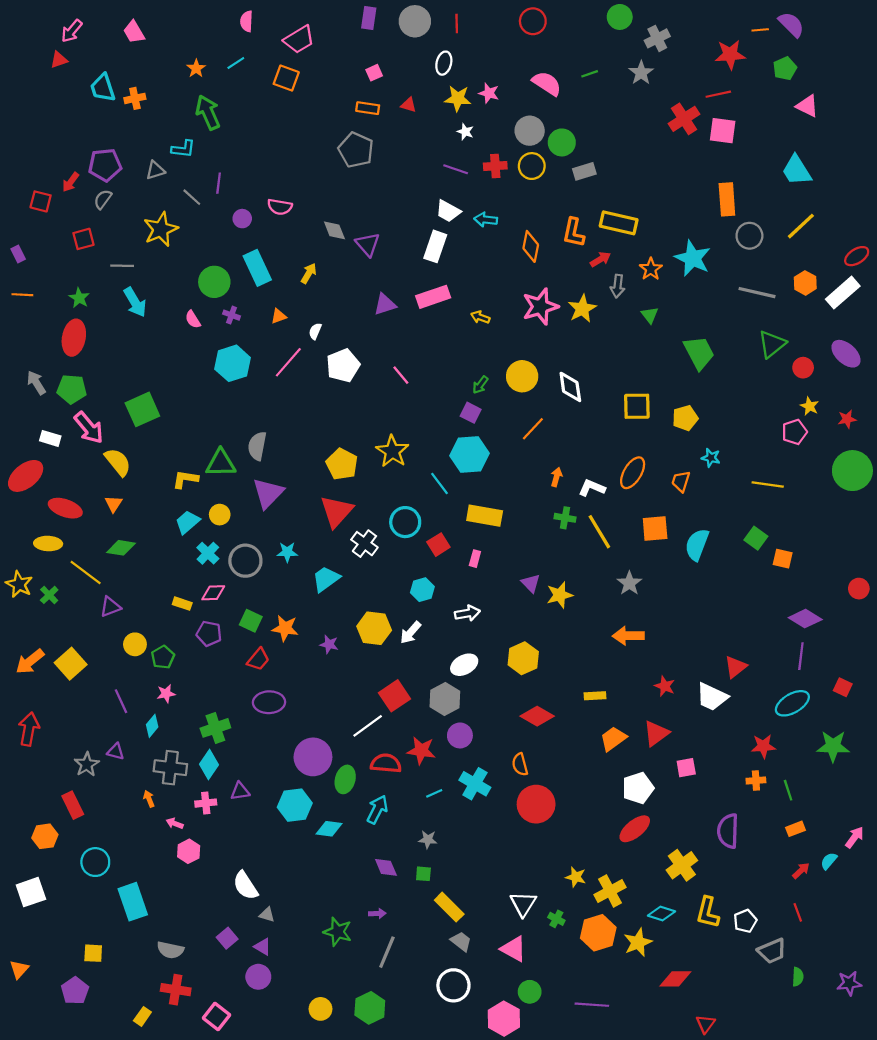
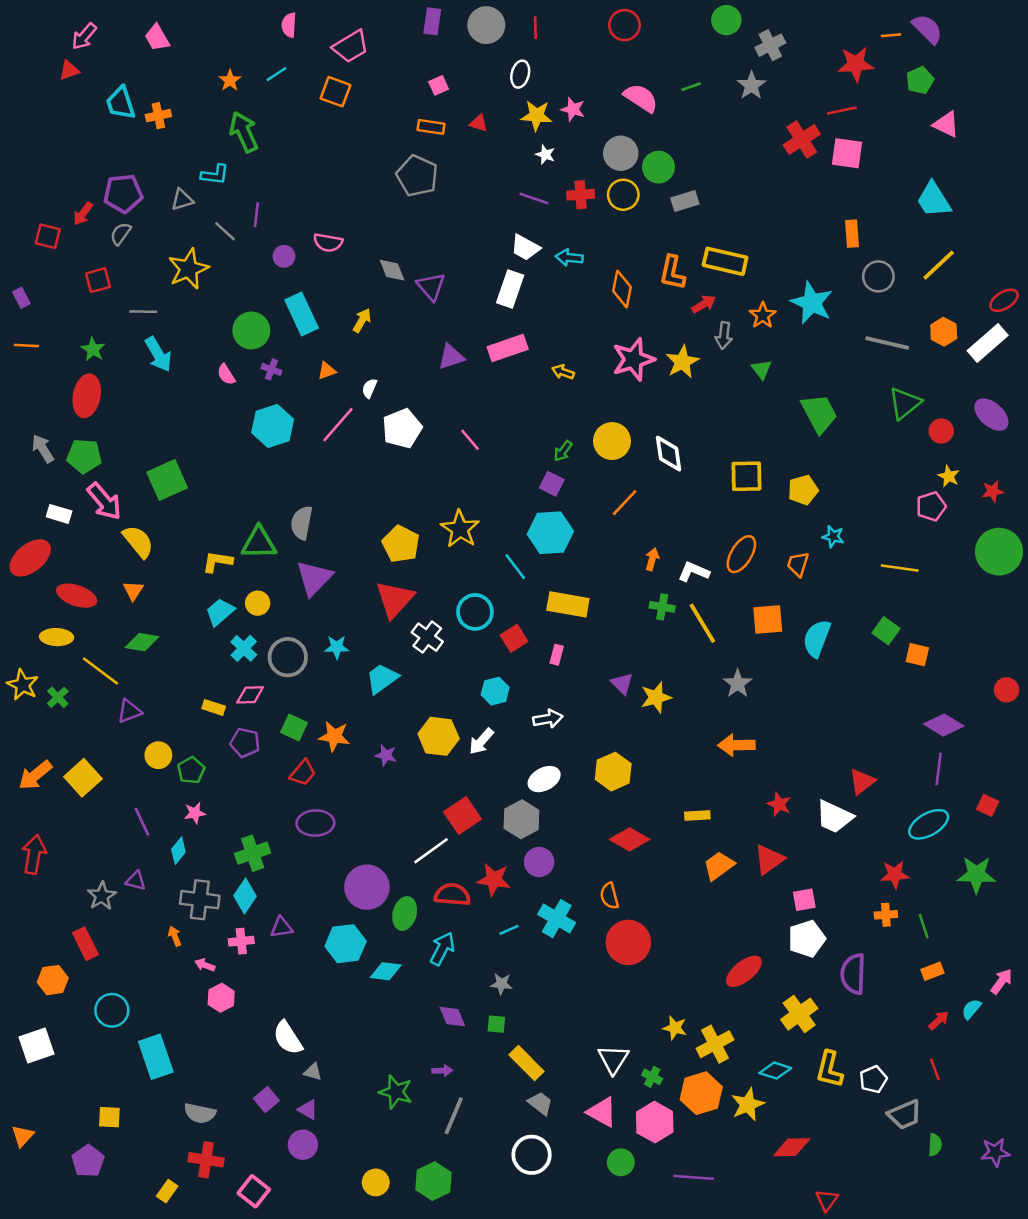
orange rectangle: (727, 199) -> (852, 234), size x0.7
white pentagon: (638, 788) -> (807, 939), moved
pink hexagon: (504, 1019) -> (655, 1122), moved

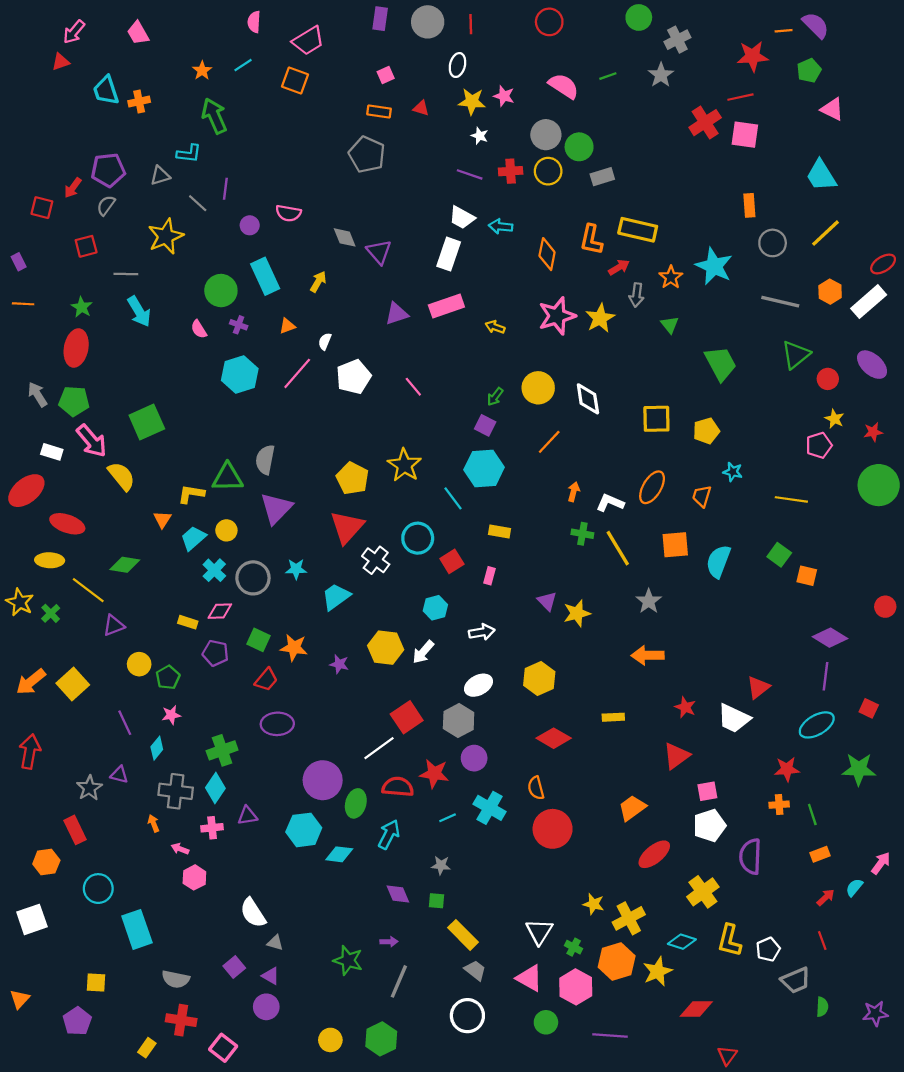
orange triangle: (133, 591) -> (162, 519), moved
yellow rectangle: (568, 604) -> (499, 532), size x0.6
orange trapezoid: (719, 866) -> (632, 808), moved

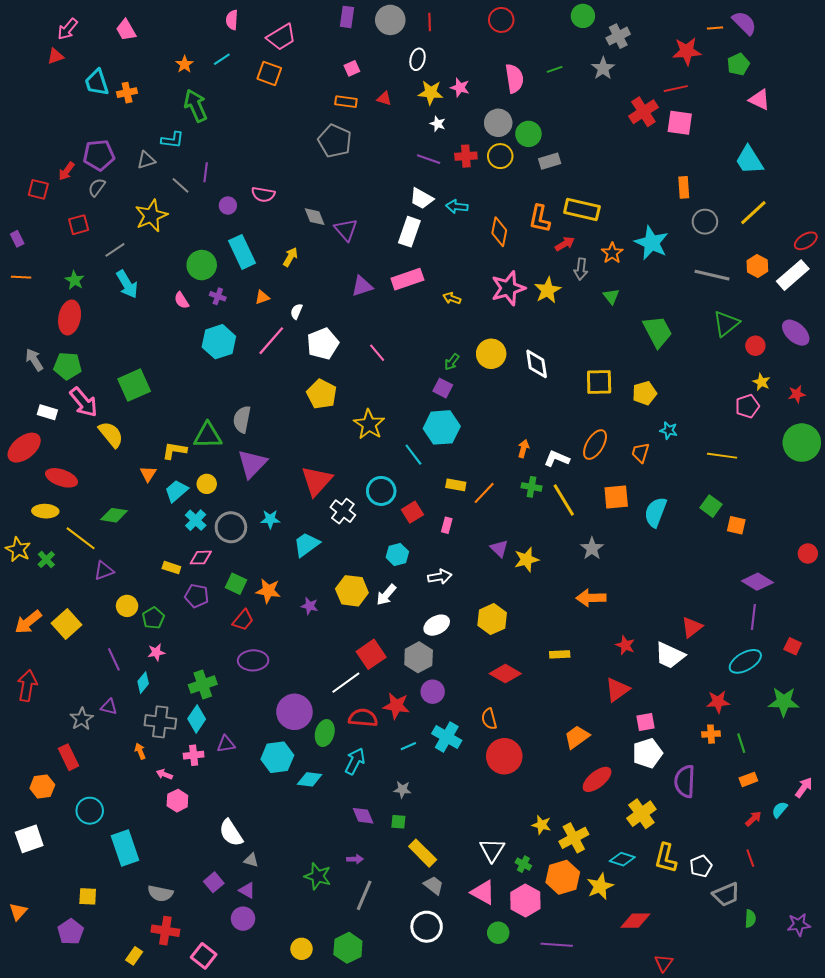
pink semicircle: (564, 86) -> (514, 78), turned 48
gray line: (126, 274) -> (115, 250), turned -35
orange line: (549, 442) -> (484, 493), moved
yellow pentagon: (352, 478) -> (322, 394), moved

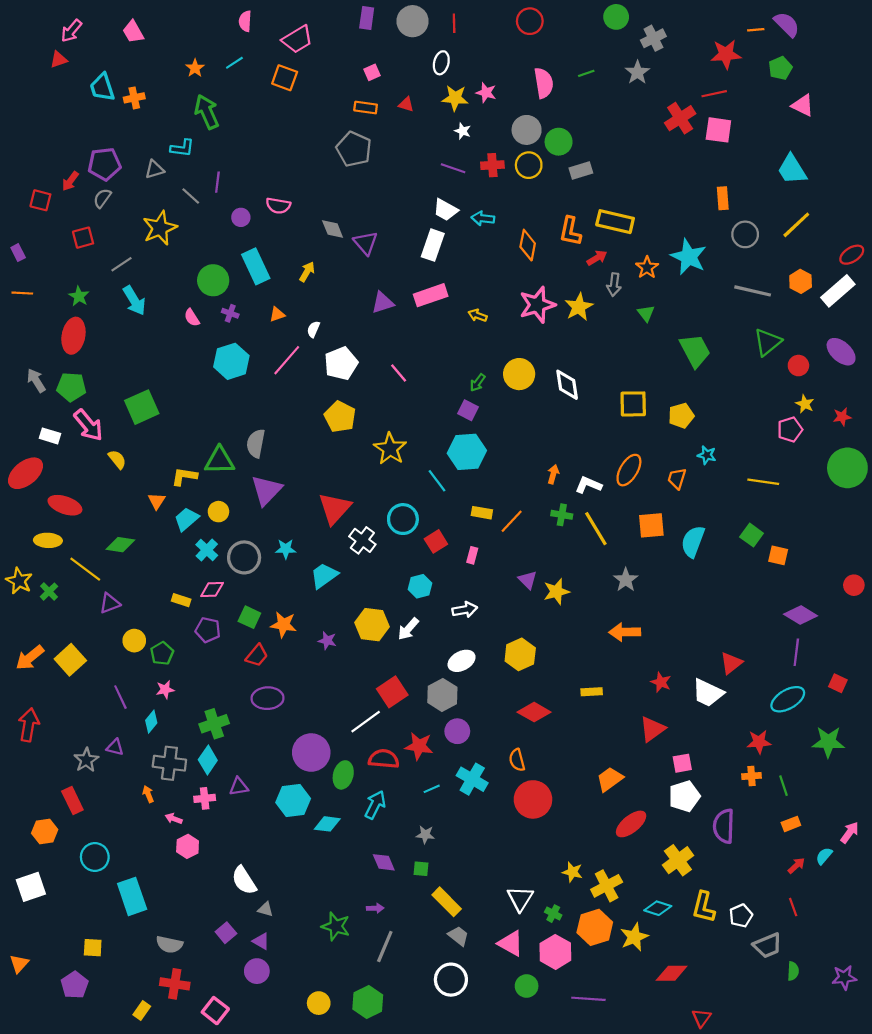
yellow semicircle: (111, 434) -> (117, 459), size x0.7

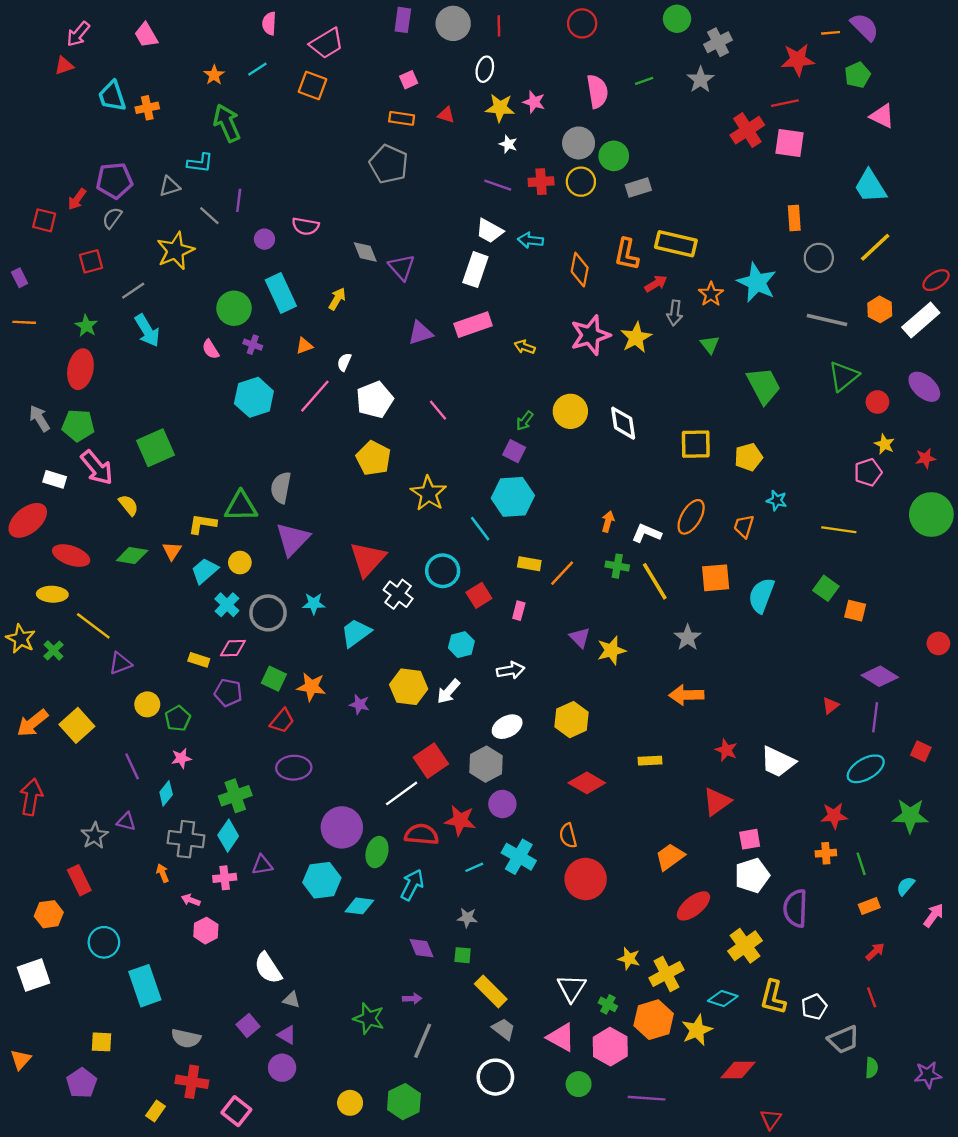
green diamond: (120, 545) -> (132, 556), moved
red triangle: (731, 663) -> (831, 706), moved, size x0.7
cyan semicircle: (824, 856) -> (906, 886), moved

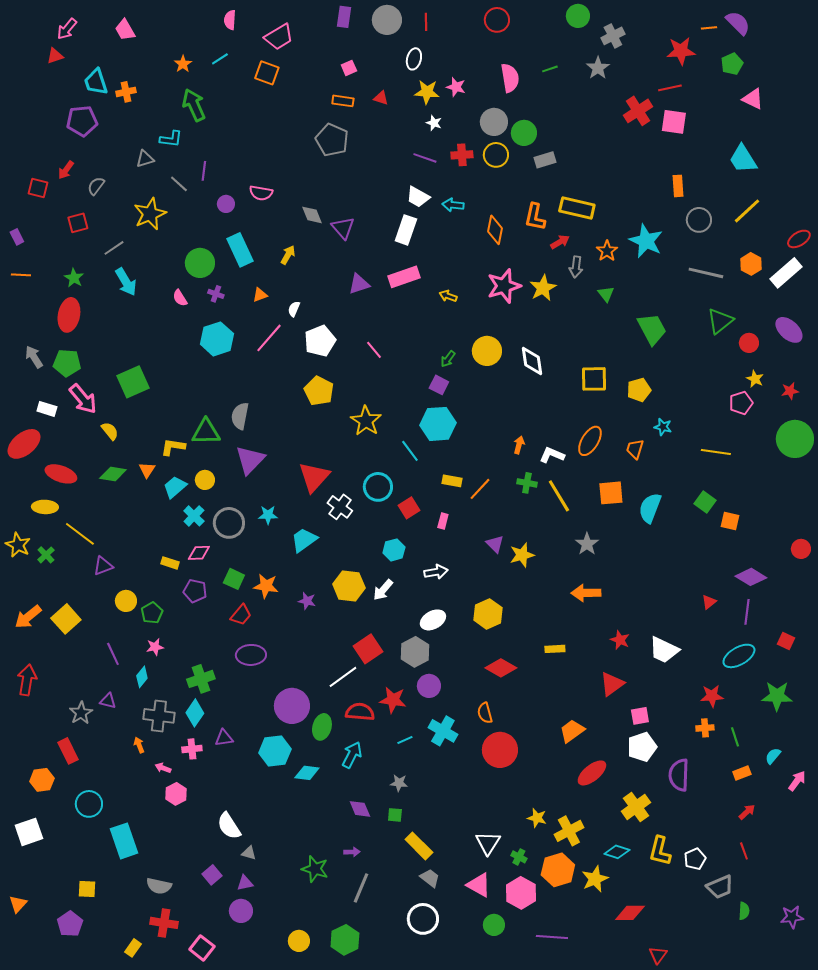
purple pentagon: (114, 180) -> (82, 121), moved
purple triangle: (287, 1035) -> (245, 883), turned -42

